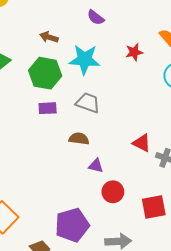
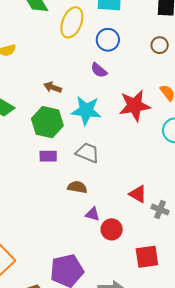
red star: (134, 52) -> (135, 106), size x1.8
red circle: (113, 192) -> (112, 229), moved

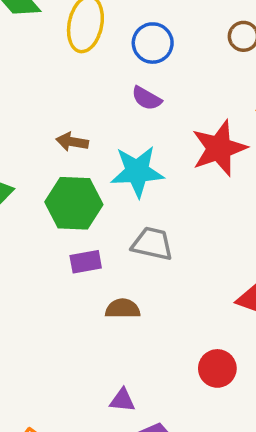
brown semicircle: (77, 187) -> (123, 309), moved
purple triangle: (93, 214) -> (122, 400), moved

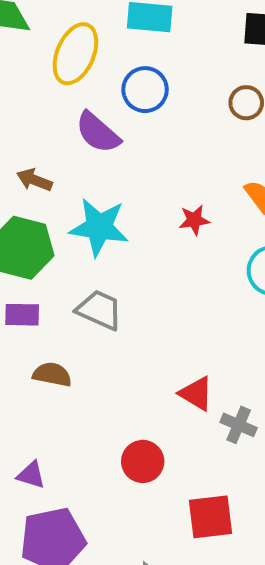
purple semicircle: (147, 98) -> (98, 133), moved, size x1.4
red star: (219, 148) -> (194, 220), size x0.5

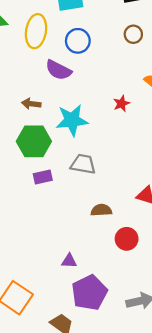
brown semicircle: (52, 374) -> (101, 210), moved

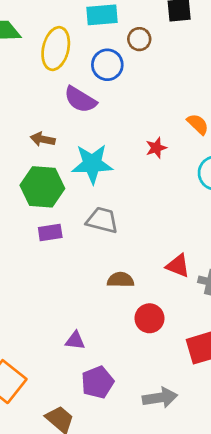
brown circle: (133, 34) -> (139, 39), moved
purple pentagon: (89, 293) -> (98, 382), size x0.7

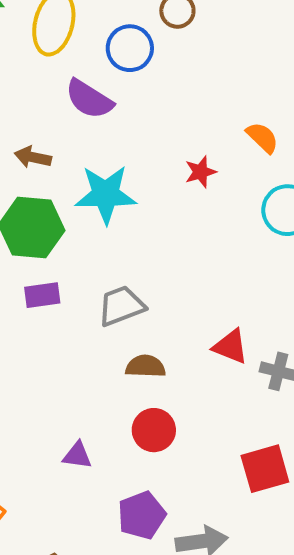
gray trapezoid: (102, 220) -> (121, 306), moved, turned -36
red circle: (149, 318) -> (154, 430), moved
purple pentagon: (98, 382) -> (142, 515), moved

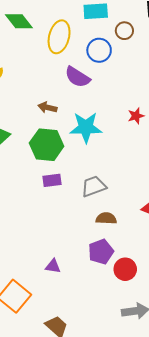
red circle: (154, 430) -> (125, 269), moved
purple triangle: (77, 455) -> (53, 266), moved
purple pentagon: (142, 515) -> (101, 252), moved

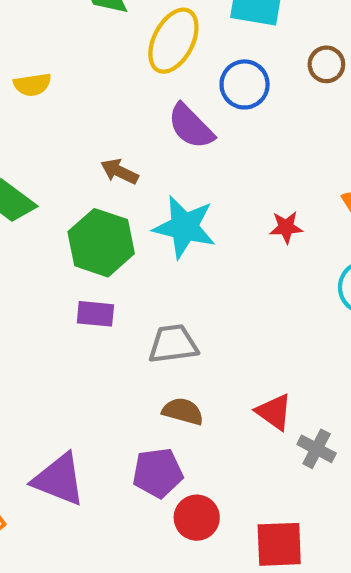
brown circle: (124, 31) -> (326, 64), moved
purple triangle: (53, 266) -> (59, 479), size x1.8

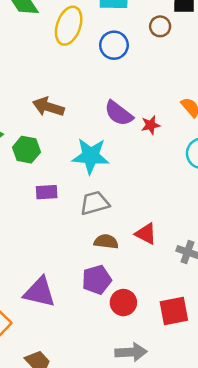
purple semicircle: (191, 126) -> (119, 113), moved
brown arrow: (119, 172) -> (48, 107), size x1.4
cyan star: (184, 227) -> (91, 156), moved
green hexagon: (101, 243) -> (26, 150), moved, size x0.7
red triangle: (274, 412) -> (146, 234), moved

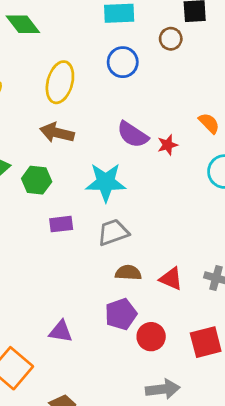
yellow ellipse: (69, 26) -> (60, 82), moved
red triangle: (146, 234) -> (171, 279), moved
purple triangle: (40, 292) -> (61, 331), size x0.7

